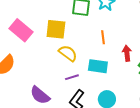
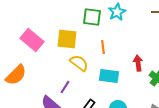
orange line: (103, 37) -> (103, 47), moved
purple line: (72, 77) -> (65, 87), moved, turned -40

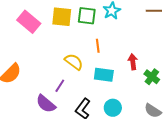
yellow square: (67, 39) -> (62, 17), moved
pink rectangle: (32, 40) -> (29, 22), moved

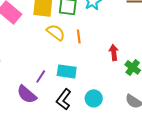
yellow semicircle: (74, 62) -> (56, 32), moved
cyan rectangle: (104, 75) -> (67, 71), moved

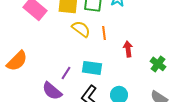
red arrow: (114, 52) -> (128, 49), moved

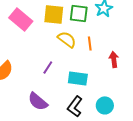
purple line: (66, 73) -> (48, 67), moved

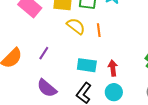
red arrow: (114, 59) -> (113, 68), moved
purple line: (48, 67) -> (44, 53), moved

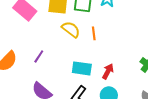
red arrow: (113, 68) -> (108, 71), turned 35

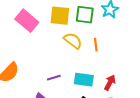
purple line: (39, 56) -> (54, 78), moved, turned 40

